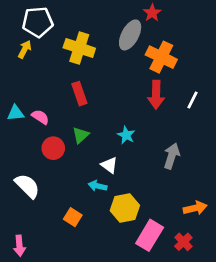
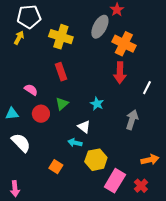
white line: (193, 100) -> (147, 88), moved
cyan triangle: (16, 113) -> (12, 114), moved

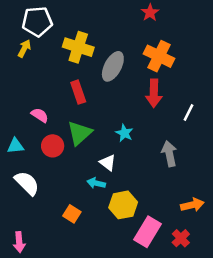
gray ellipse: (100, 27) -> (113, 66), moved
green triangle: (62, 104) -> (80, 133), size x1.5
gray arrow: (132, 120) -> (169, 154), turned -30

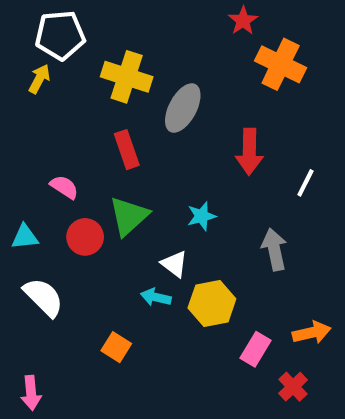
orange cross: (159, 56) -> (281, 64), moved
cyan star: (124, 133) -> (202, 216), turned 30
yellow hexagon: (123, 205) -> (212, 303), moved
pink rectangle: (147, 232) -> (256, 349), moved, size x0.7

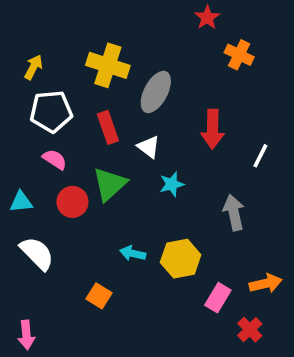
white pentagon: (60, 35) -> (51, 111), moved
orange cross: (281, 64) -> (239, 55), size x0.7
white triangle: (174, 264) -> (149, 147), moved

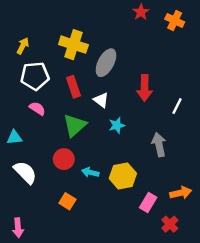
orange cross: (239, 55) -> (175, 20), moved
red circle: (72, 202) -> (64, 159), moved

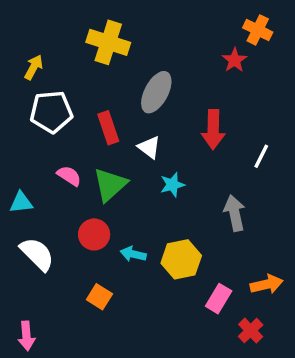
red star: (141, 12) -> (235, 60), moved
yellow cross: (73, 45) -> (108, 42), moved
pink semicircle: (37, 108) -> (69, 176), moved

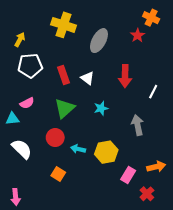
gray ellipse: (156, 92) -> (99, 41), moved
white triangle: (149, 147) -> (87, 78), moved
pink semicircle: (69, 176) -> (27, 103), moved, turned 120

